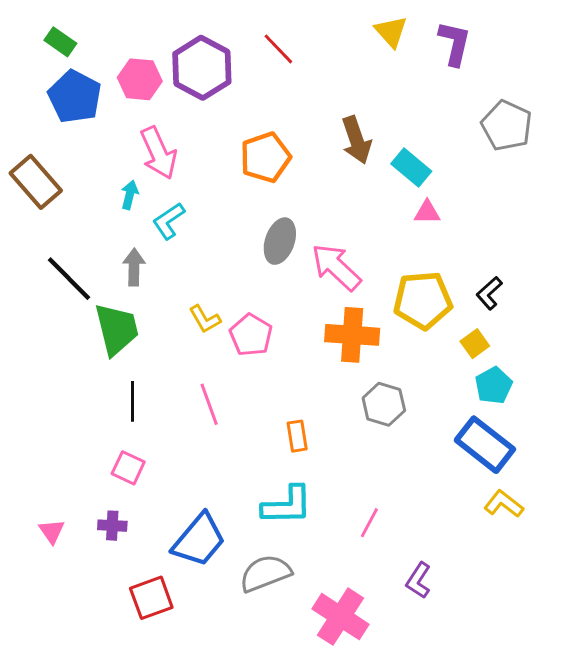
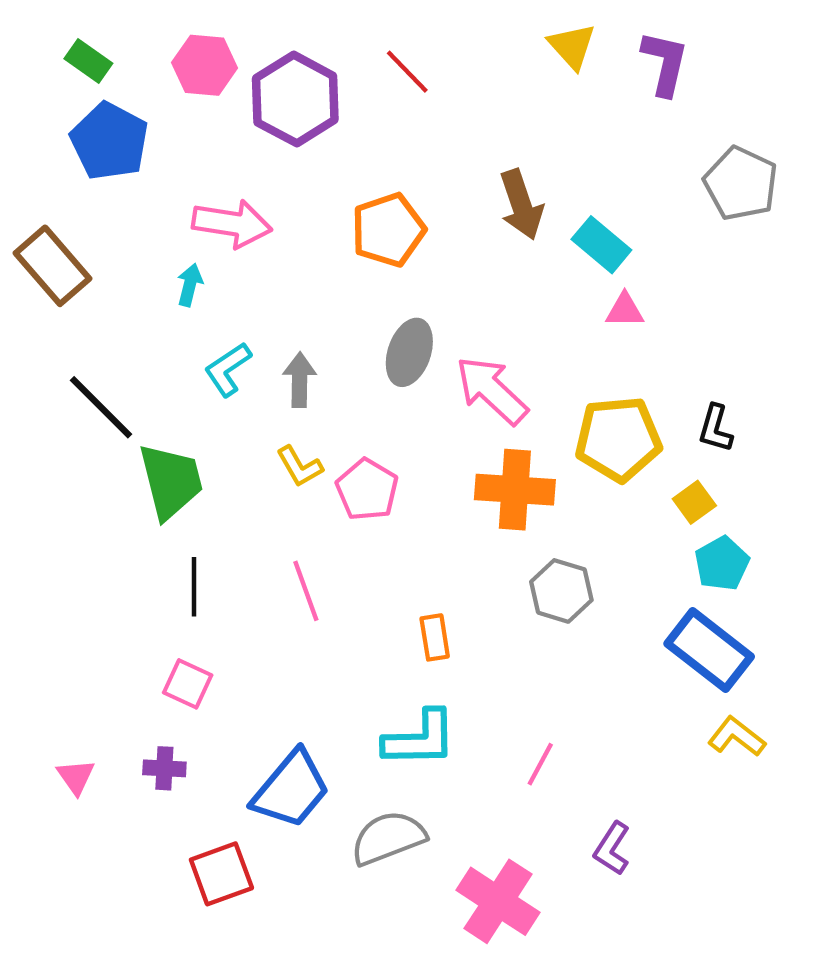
pink hexagon: (140, 79) -> (205, 65), moved
pink arrow: (159, 153) -> (232, 224), turned -57
cyan L-shape: (169, 221) -> (228, 369), moved
gray arrow: (134, 267) -> (300, 380), moved
black L-shape: (489, 293) -> (715, 428), turned -32

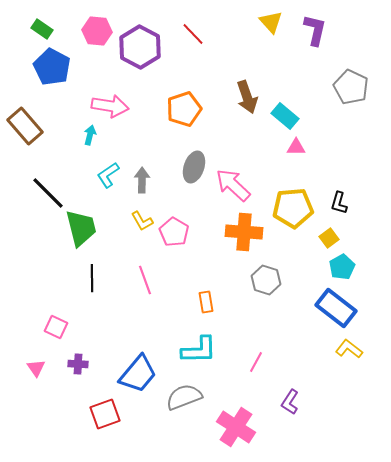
pink square: (188, 684) -> (56, 327), moved

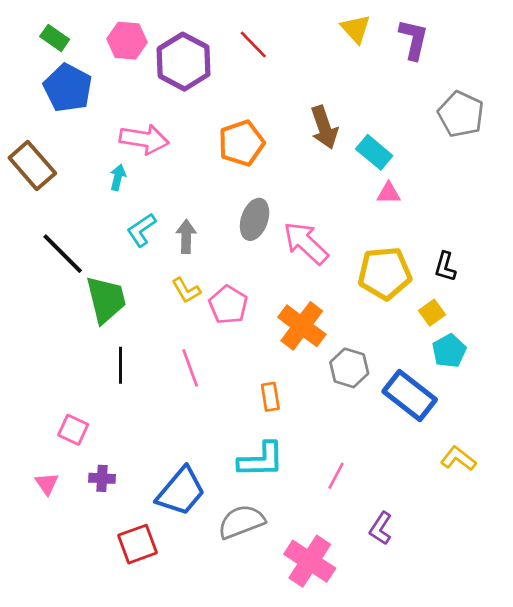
orange cross: (244, 232) -> (302, 326), moved, turned 33
blue rectangle: (336, 308) -> (410, 396), moved

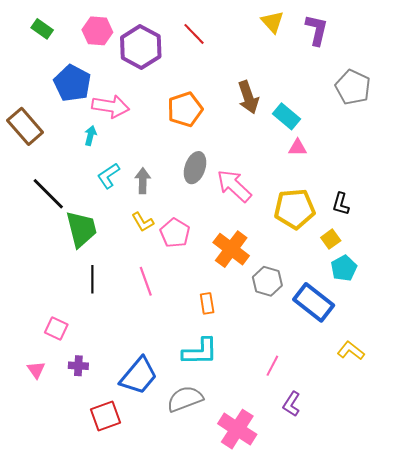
blue pentagon: (68, 88) -> (72, 83), moved
pink line: (336, 476) -> (272, 366), moved

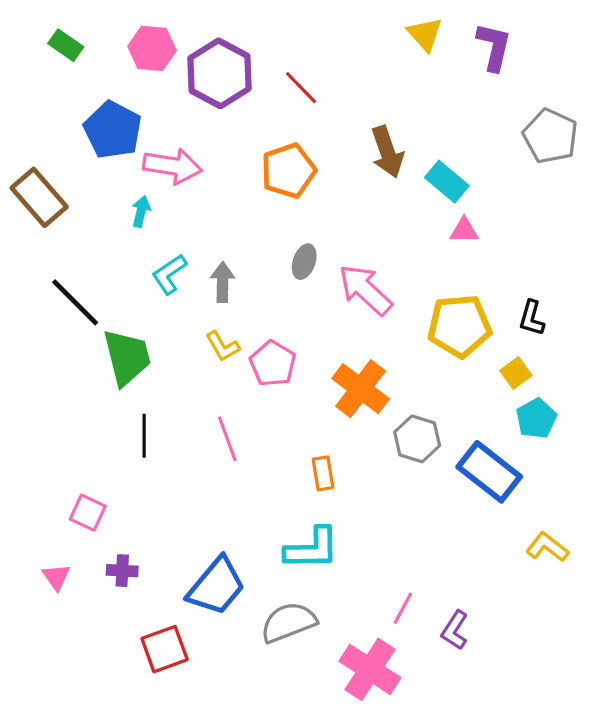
red line: (194, 34) -> (301, 88), moved
gray ellipse: (195, 168) -> (304, 262), size x0.7
pink line: (272, 366) -> (403, 608), moved

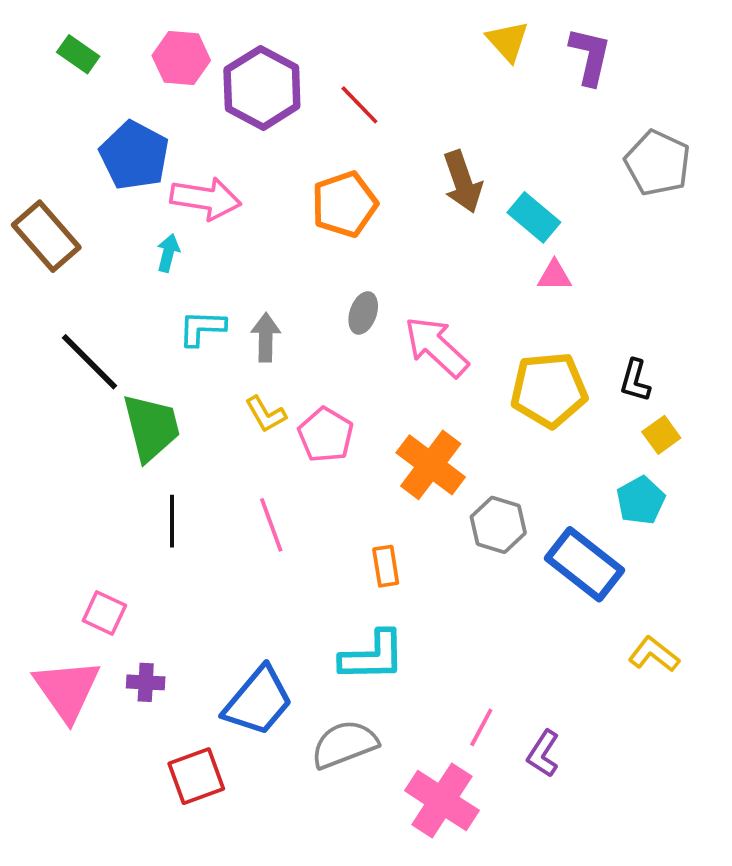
cyan L-shape: (169, 274) -> (202, 328), turned 36
yellow square: (516, 373) -> (661, 435), moved
pink triangle: (56, 577) -> (67, 690), size x2.0

